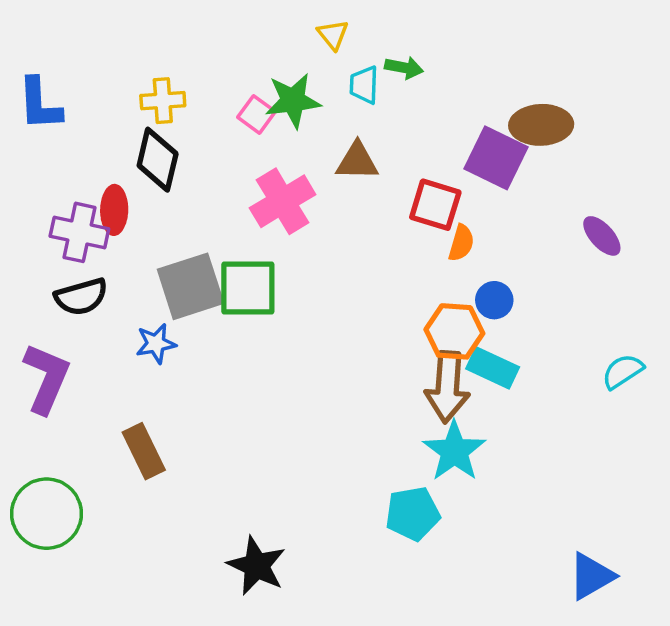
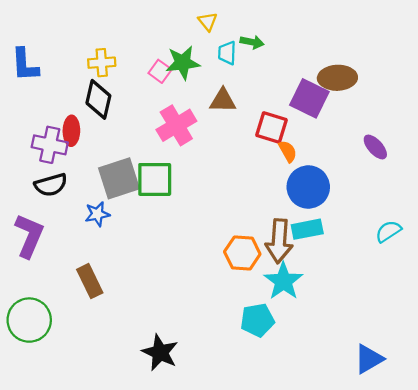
orange semicircle: (461, 243) -> (288, 151), turned -45
blue circle: (494, 300) -> (308, 187), size x1.8
orange hexagon: (454, 331) -> (242, 253), moved
cyan rectangle: (493, 368) -> (307, 229), turned -36

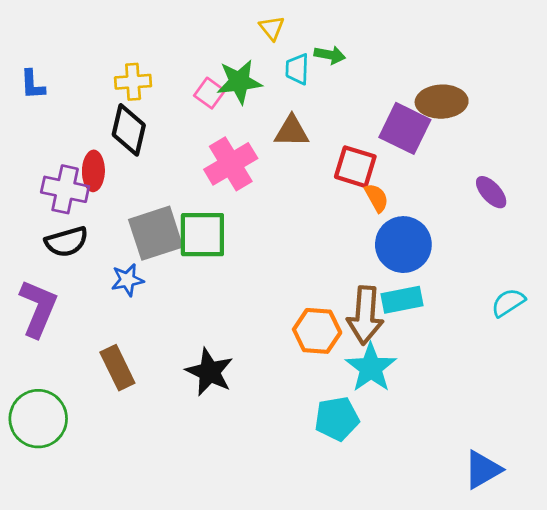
blue L-shape: (25, 65) -> (33, 85), size x0.7
black star: (160, 352) -> (209, 372), moved

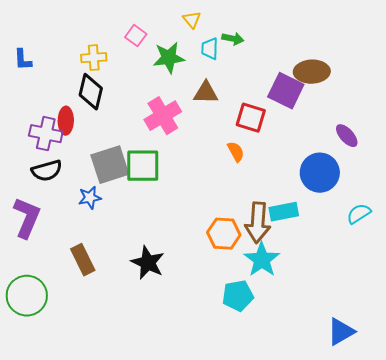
pink square: (209, 93) -> (136, 36), moved
orange semicircle: (377, 198) -> (236, 152), moved
blue circle: (403, 245) -> (320, 173), moved

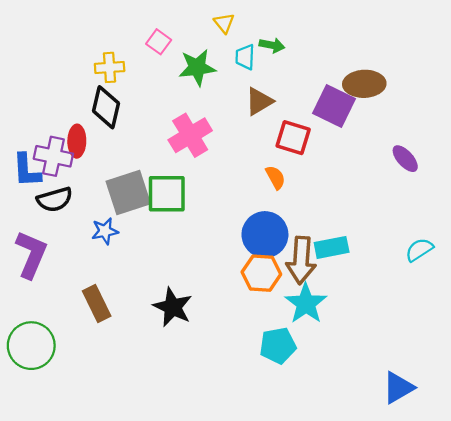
blue L-shape: (23, 60) -> (27, 170), moved, size x1.4
brown triangle: (206, 93) -> (259, 101), moved, turned -32
blue circle: (320, 173) -> (265, 235), moved

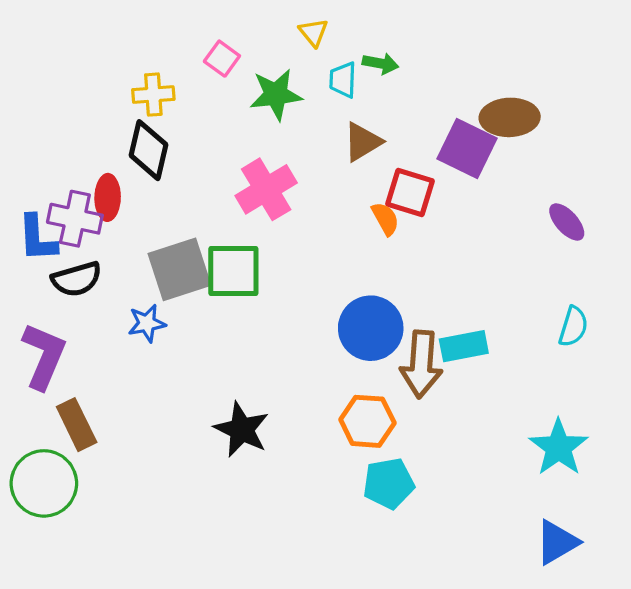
orange semicircle: (275, 177) -> (385, 219), moved
cyan semicircle: (419, 250) -> (573, 327), moved, turned 140
orange hexagon: (261, 273) -> (367, 421), moved
brown rectangle: (97, 304) -> (77, 425), moved
cyan star: (306, 304) -> (559, 447), moved

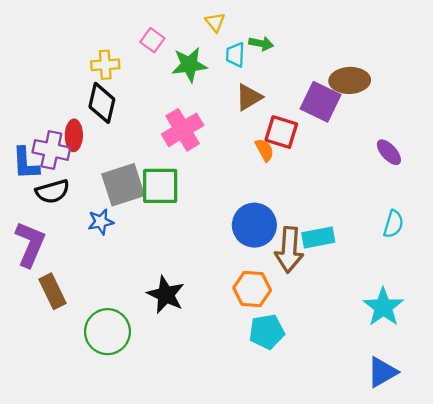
green circle: (44, 483) -> (107, 332), moved

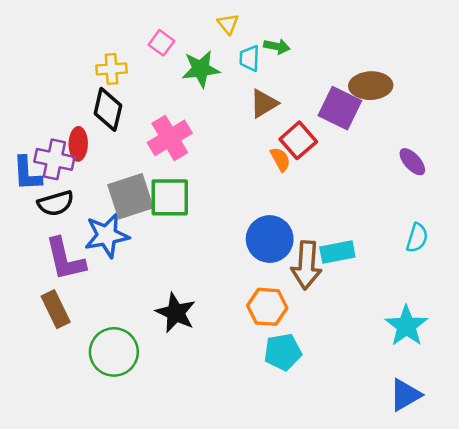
pink cross: (183, 130) -> (170, 138), moved
red square: (281, 132) -> (298, 140), turned 32
blue star: (101, 222) -> (107, 235), size x1.6
purple L-shape: (30, 244) -> (65, 259), moved, turned 144

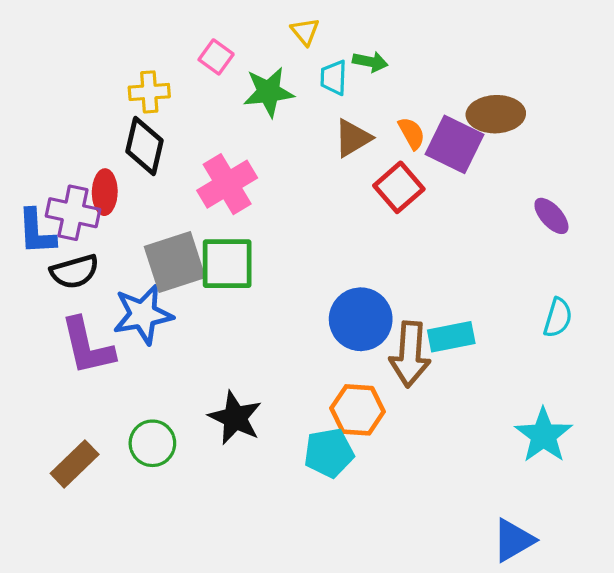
orange semicircle: (280, 159) -> (412, 133), moved
brown rectangle: (56, 309) -> (75, 464), moved, turned 72
green circle: (114, 352) -> (152, 443), moved, size x0.7
cyan pentagon: (283, 352) -> (329, 453), moved
blue triangle: (405, 395) -> (513, 540), moved

